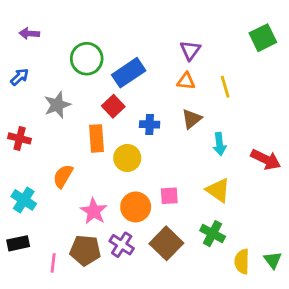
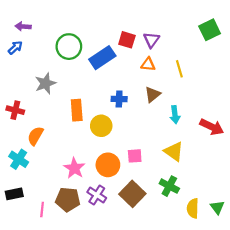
blue arrow: (20, 77) -> (15, 48), moved
red square: (113, 106) -> (127, 40), moved, turned -30
orange semicircle: (63, 176) -> (35, 136), moved

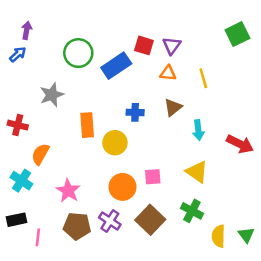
purple arrow: (23, 26) -> (27, 30), turned 96
pink star: (74, 168) -> (68, 191), moved
pink line: (42, 210) -> (38, 237), moved

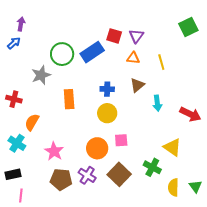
green circle: (78, 53) -> (62, 54), moved
yellow circle: (115, 143) -> (107, 113), moved
yellow triangle: (197, 172) -> (172, 147), moved
pink line: (38, 237) -> (21, 195), moved

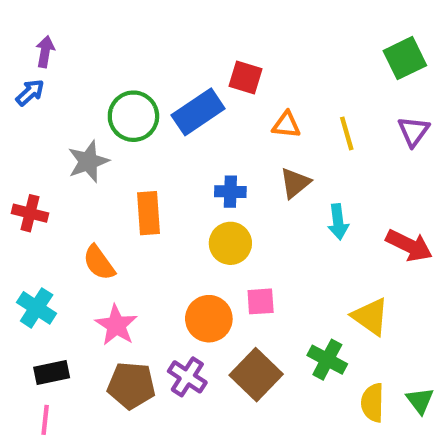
purple triangle: (136, 36) -> (413, 131), moved
orange semicircle: (32, 122) -> (99, 263), moved, turned -66
black rectangle: (13, 174) -> (52, 373), moved

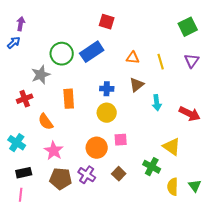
red square: (245, 77) -> (107, 22), moved
red cross: (30, 213) -> (25, 99), moved, turned -35
brown square: (256, 375) -> (119, 174), size x0.6

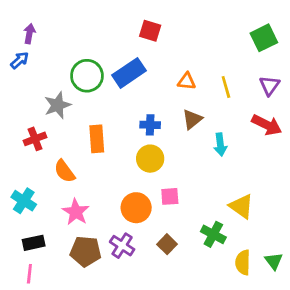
red arrow: (190, 114) -> (267, 125), moved

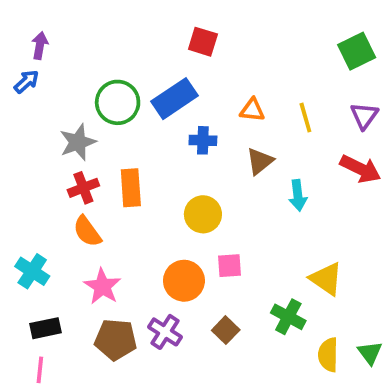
blue cross: (150, 125) -> (203, 140), moved
red cross: (35, 139) -> (83, 188), moved

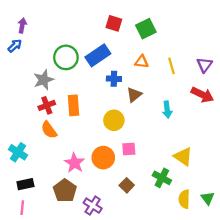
green square: (357, 51) -> (146, 29), moved
brown triangle: (260, 161) -> (134, 95), moved
pink star: (102, 286) -> (74, 163), moved
purple cross: (165, 332) -> (93, 206), moved
brown pentagon: (116, 340) -> (65, 191), turned 30

